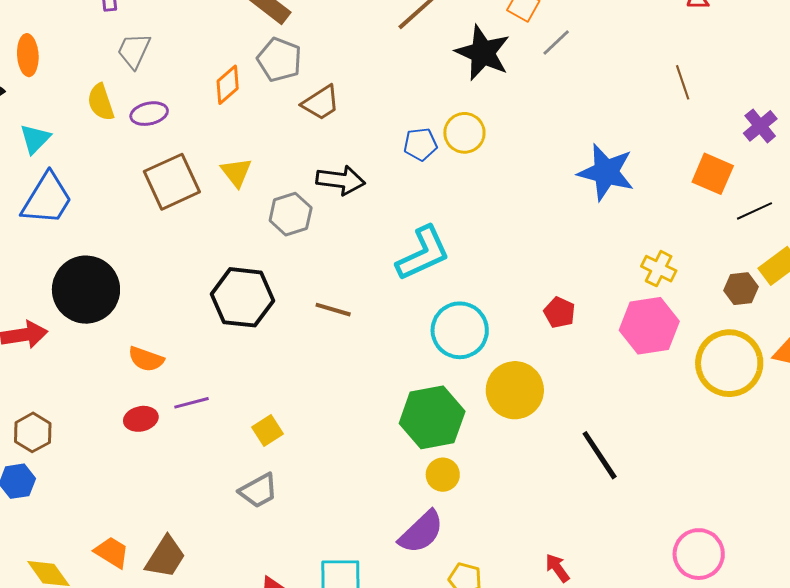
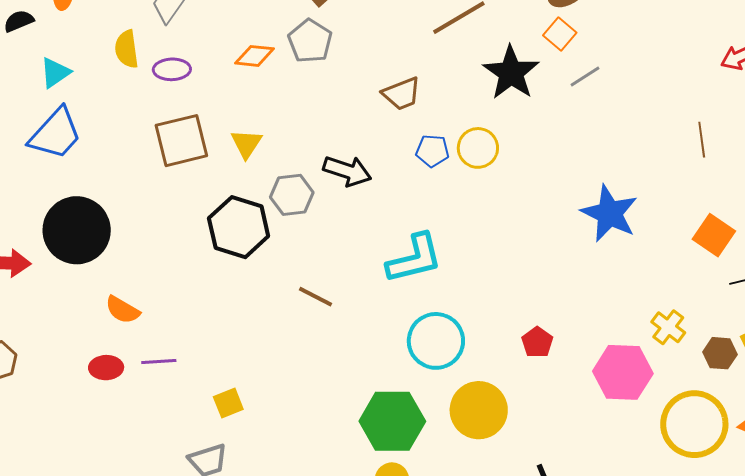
orange diamond: (228, 85) -> (254, 56), turned 36
brown trapezoid: (321, 103) -> (402, 94), moved
yellow cross: (659, 269) -> (668, 327), moved
black hexagon: (242, 297) -> (239, 227), moved

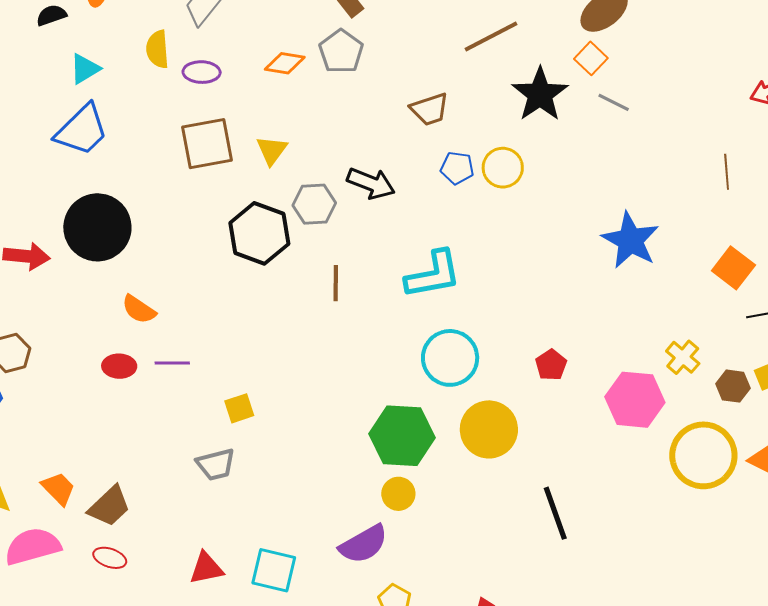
gray line: (585, 77) -> (614, 102), turned 56
brown line: (316, 297) -> (336, 283), moved, turned 60

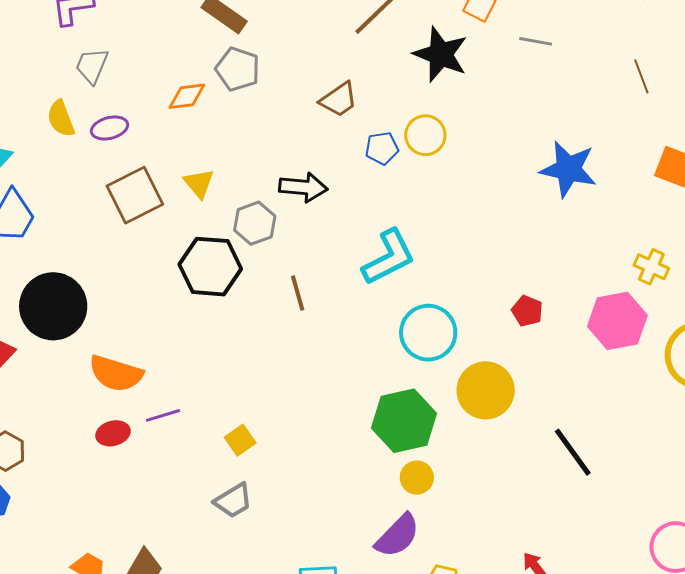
gray line: (614, 102) -> (536, 41), moved
orange semicircle: (139, 309) -> (116, 373), size x1.5

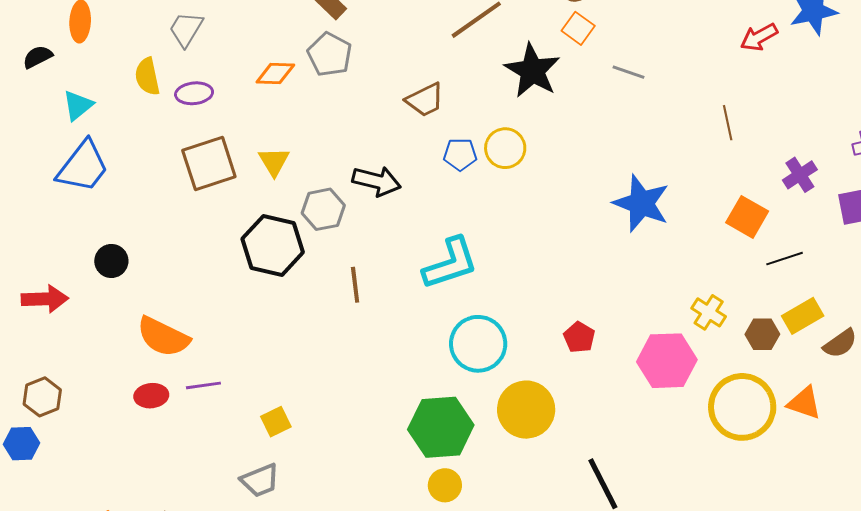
black circle: (53, 306) -> (111, 261), size x0.5

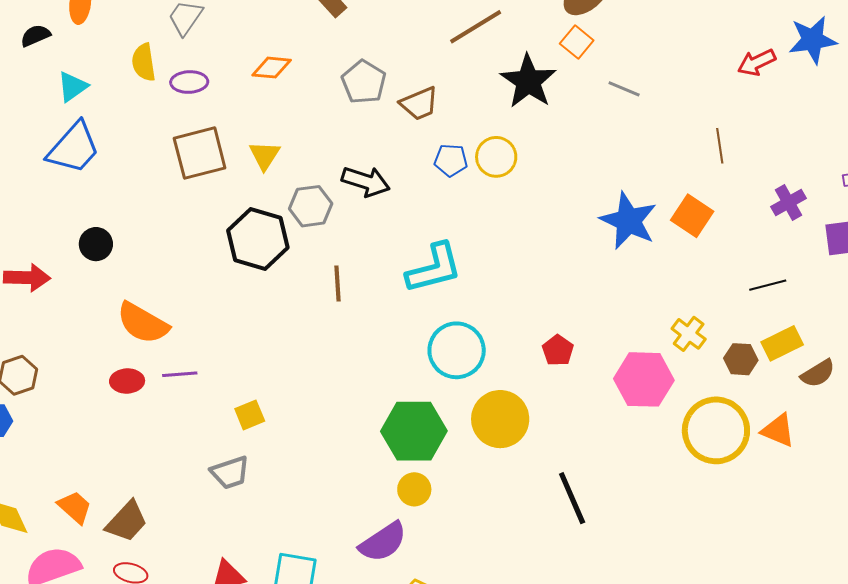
gray pentagon: (330, 54) -> (364, 82), moved
orange square: (747, 217) -> (692, 216), moved

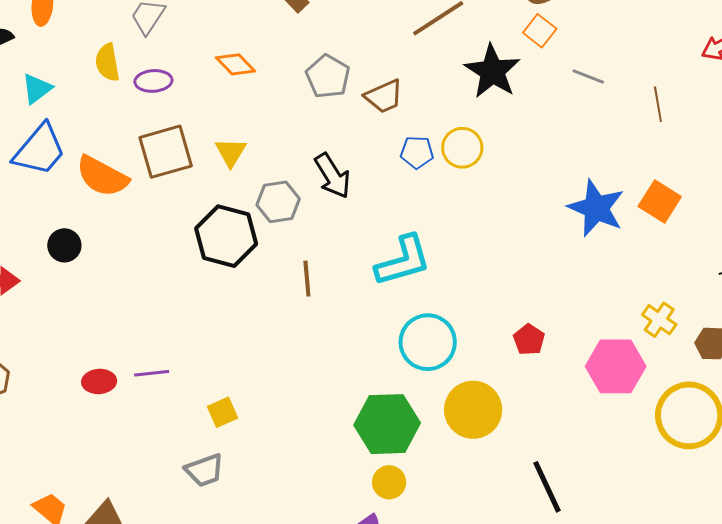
orange diamond: (272, 68) -> (235, 64), turned 42
brown line: (720, 146) -> (658, 104), moved
black arrow: (366, 182) -> (333, 176), turned 42
orange semicircle: (143, 323) -> (102, 176), moved

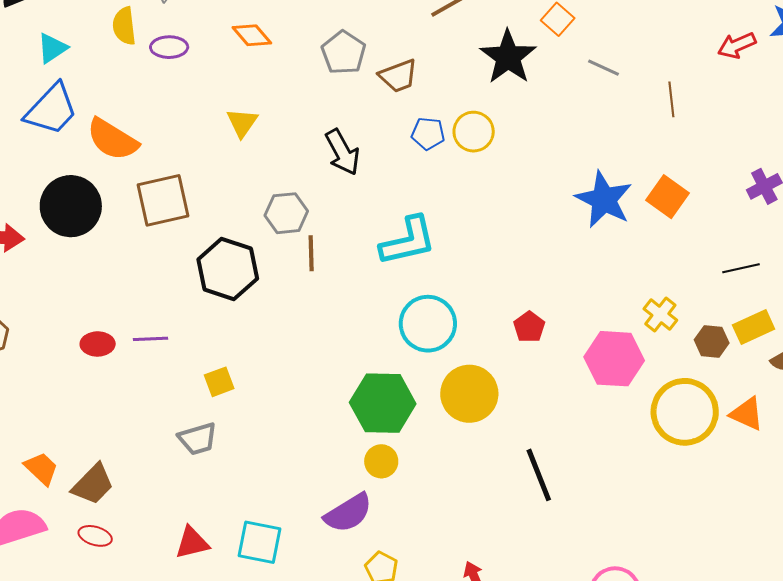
brown square: (166, 152) -> (163, 200), moved
gray hexagon: (278, 202) -> (286, 213), moved
black hexagon: (226, 236) -> (228, 269), moved
black circle: (64, 245) -> (71, 206), size x1.8

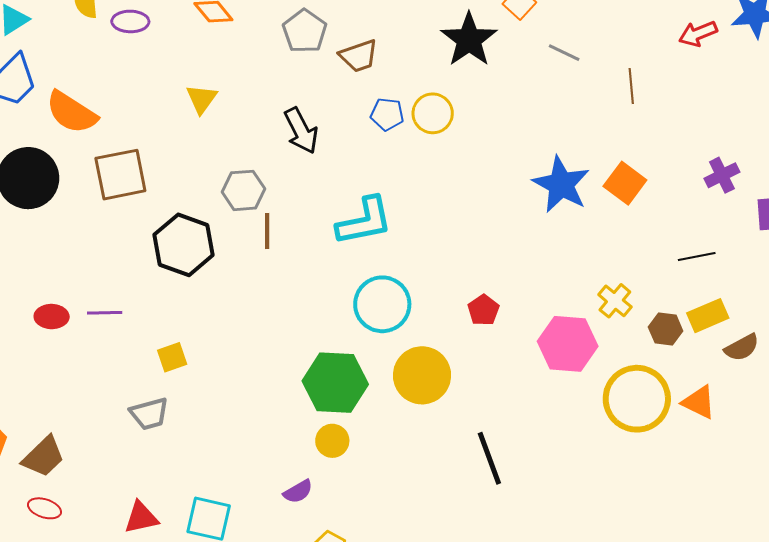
purple semicircle: (348, 513) -> (298, 492), size x0.6

